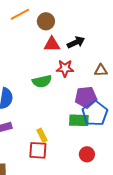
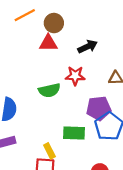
red triangle: (52, 44) -> (48, 43), moved
green rectangle: (79, 120) -> (74, 133), moved

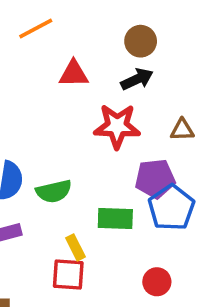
brown circle: (54, 23) -> (141, 41), moved
red star: (75, 76) -> (117, 126), size x1.4
green semicircle: (49, 90) -> (54, 191), moved

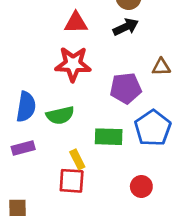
red star: (117, 126) -> (73, 64), moved
purple pentagon: (155, 179) -> (126, 88), moved

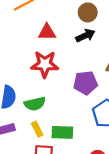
green rectangle: (109, 137) -> (62, 132), moved
yellow rectangle: (77, 159) -> (37, 129), moved

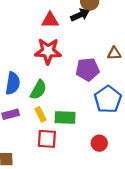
black arrow: (85, 36) -> (80, 15), moved
green semicircle: (35, 104) -> (38, 90), turned -48

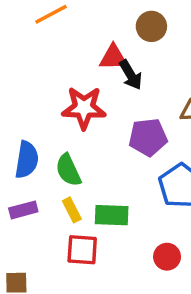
black arrow: (80, 15) -> (131, 75), moved, turned 84
red triangle: (50, 20) -> (113, 58), moved
green semicircle: (38, 90) -> (68, 170), turned 126

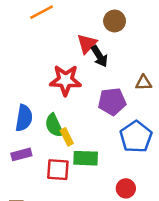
red triangle: (113, 58) -> (87, 44), turned -45
yellow rectangle: (72, 210) -> (67, 137), moved
red square: (82, 250) -> (58, 170), moved

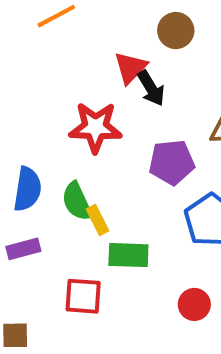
red square: (58, 170) -> (83, 296), moved

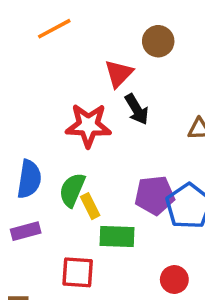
black arrow: (151, 88) -> (137, 109), moved
purple pentagon: (172, 162) -> (155, 195), moved
green semicircle: (77, 201) -> (72, 190), turned 48

